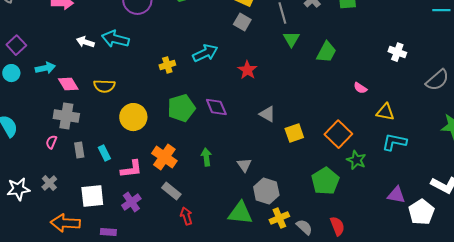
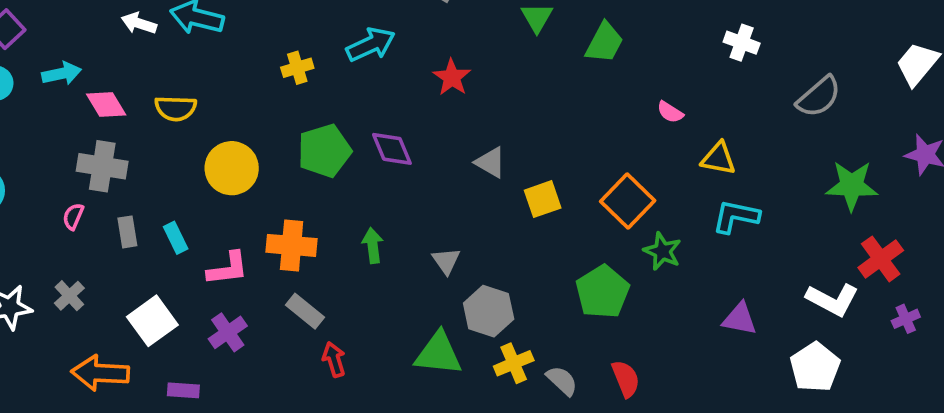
orange cross: (164, 157) -> (292, 245), turned -30
white square: (92, 196) -> (152, 321), turned -30
white pentagon: (421, 212) -> (815, 367), moved

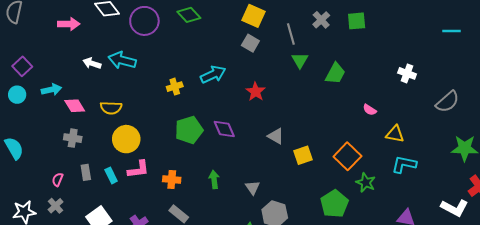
gray cross: (102, 166) -> (73, 138), size x0.7
yellow circle: (232, 168) -> (126, 139), moved
pink semicircle: (73, 216) -> (58, 180), moved
orange cross: (292, 245) -> (172, 180), size x0.7
pink L-shape: (228, 269) -> (138, 169), moved

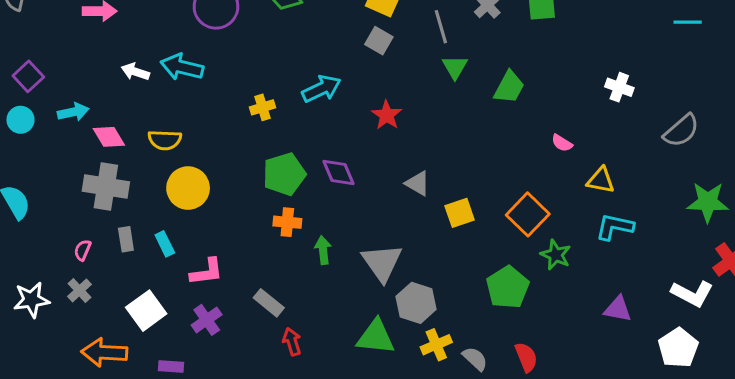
gray cross: (73, 138) -> (106, 186), size x1.6
pink L-shape: (138, 169) -> (207, 272), moved
orange cross: (172, 180) -> (287, 222), moved
gray triangle: (252, 188) -> (382, 263), size x1.8

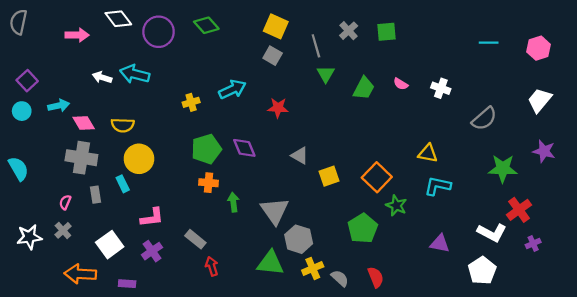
red star: (387, 115) -> (278, 108), turned -30
pink semicircle: (562, 143) -> (401, 84), moved
cyan rectangle: (165, 244) -> (123, 184), moved

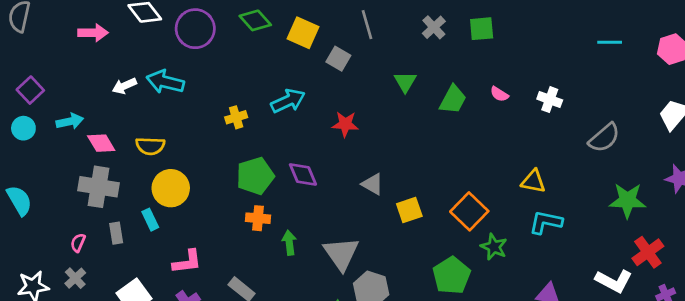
yellow square: (276, 26) -> (303, 33), moved
gray line: (316, 46) -> (367, 25), moved
white arrow: (102, 77) -> (124, 86), turned -42

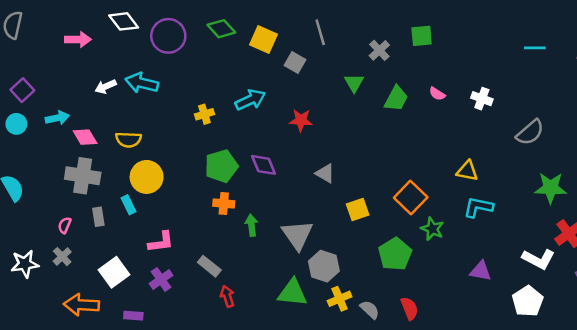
gray cross: (434, 27) -> (379, 50), moved
yellow square: (409, 210) -> (358, 210), moved

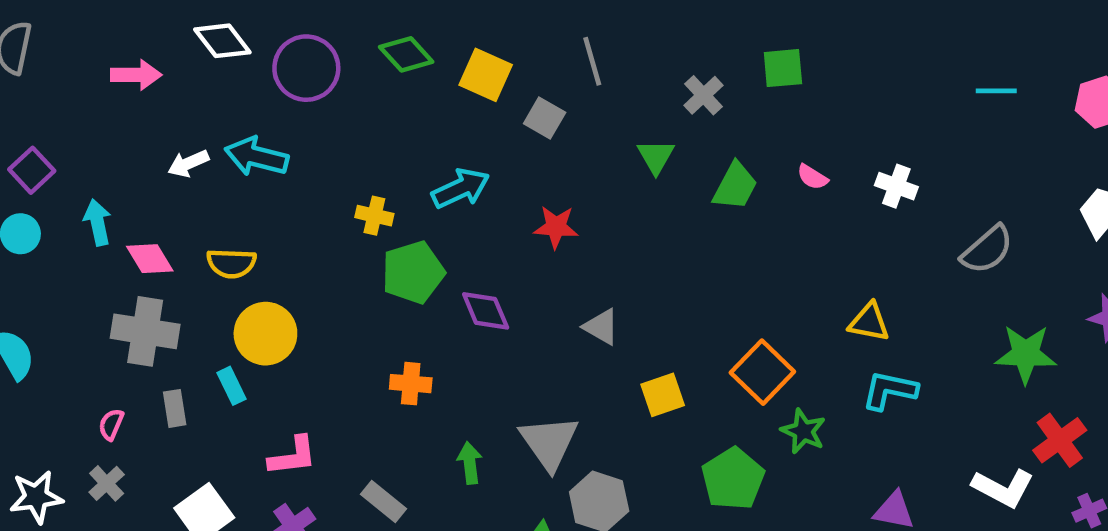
yellow cross: (204, 114) -> (374, 216), turned 30
cyan arrow: (57, 118) -> (98, 222), turned -90
green pentagon: (221, 166) -> (413, 272), moved
green arrow: (252, 225) -> (470, 463), moved

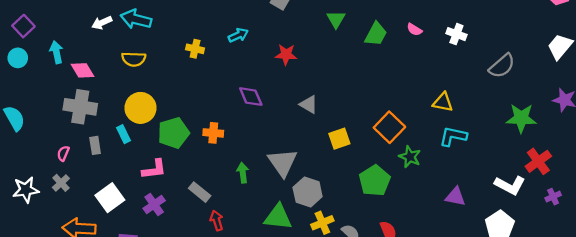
cyan arrow: (461, 188) -> (238, 35), size x0.7
yellow semicircle: (231, 263) -> (134, 59), moved
green pentagon: (413, 272) -> (173, 133), moved

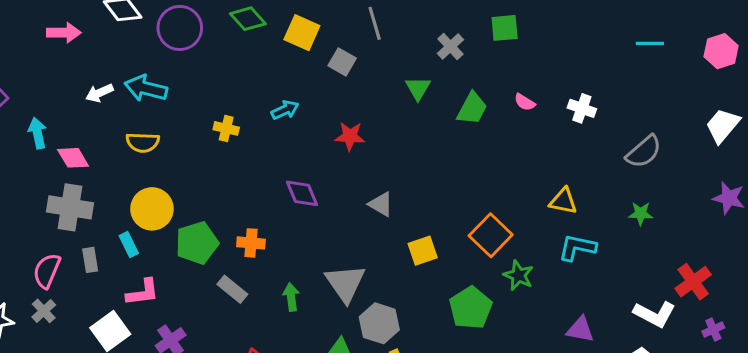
green star: (521, 118) -> (641, 214), moved, size x0.6
pink semicircle: (63, 153) -> (47, 271), size x1.6
pink L-shape: (154, 169) -> (143, 292), moved
gray rectangle: (200, 192) -> (232, 289), moved

